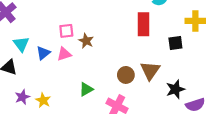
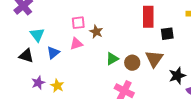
black square: (175, 43) -> (167, 34), moved
blue triangle: (43, 53) -> (53, 53), moved
green triangle: (86, 89) -> (112, 59), moved

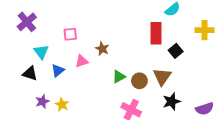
pink square: (78, 23) -> (70, 34), moved
black square: (167, 34) -> (176, 51), turned -32
black star: (177, 76) -> (171, 101), moved

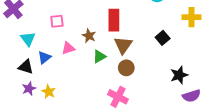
red rectangle: (156, 33) -> (114, 20), moved
black triangle: (30, 74) -> (26, 67), moved
green triangle: (119, 77) -> (99, 56), moved
brown triangle: (162, 77) -> (123, 45), moved
black star: (171, 101) -> (179, 75), moved

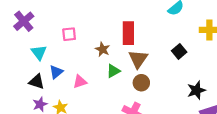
pink triangle: (68, 48) -> (80, 82), moved

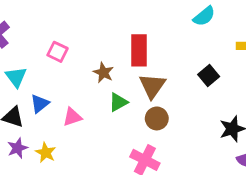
pink square: (69, 34) -> (58, 52), turned 32

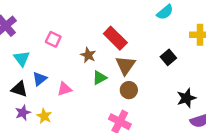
red rectangle: (139, 50) -> (115, 38), turned -45

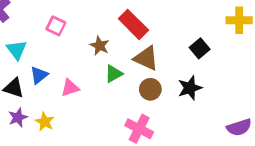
brown triangle: (125, 65) -> (146, 58), turned -40
black star: (186, 98) -> (190, 88), moved

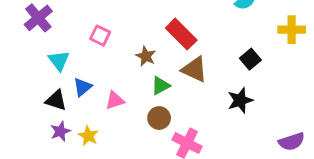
brown circle: (150, 89) -> (159, 118), moved

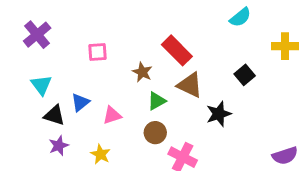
pink square: (100, 36) -> (98, 52), turned -30
cyan triangle: (59, 61) -> (41, 85), moved
black star: (240, 100) -> (219, 114), moved
yellow star: (88, 136) -> (100, 154), moved

